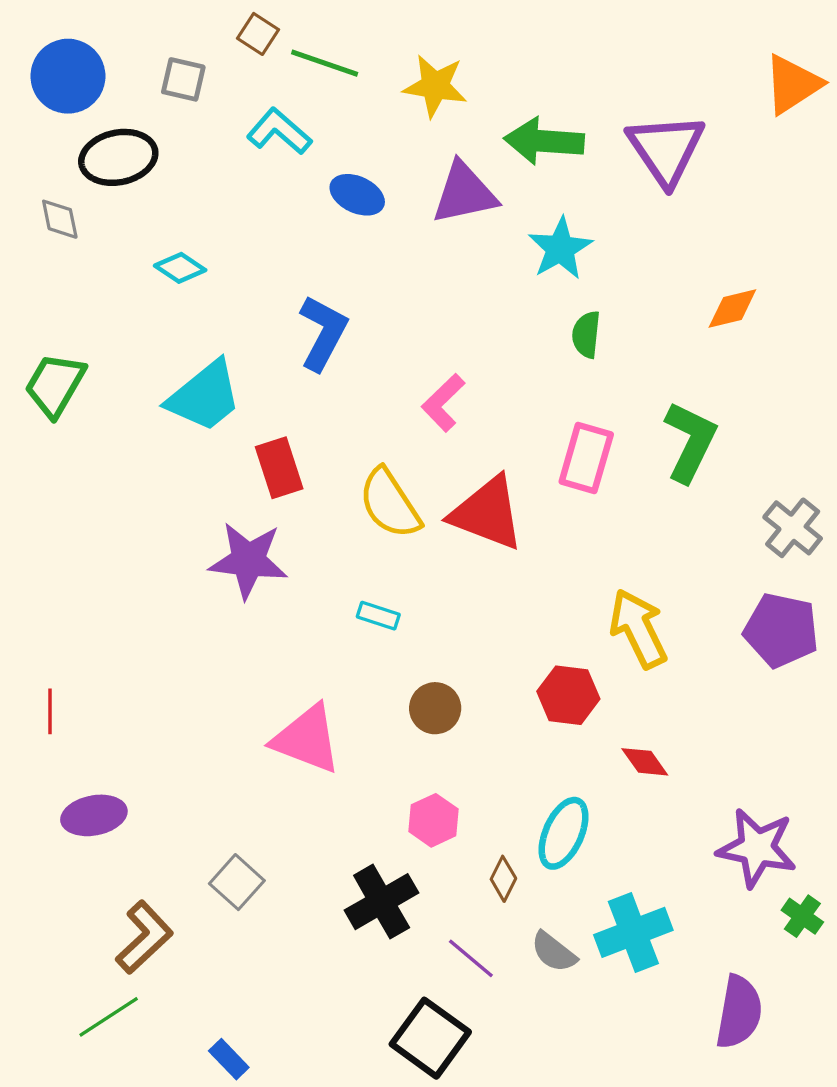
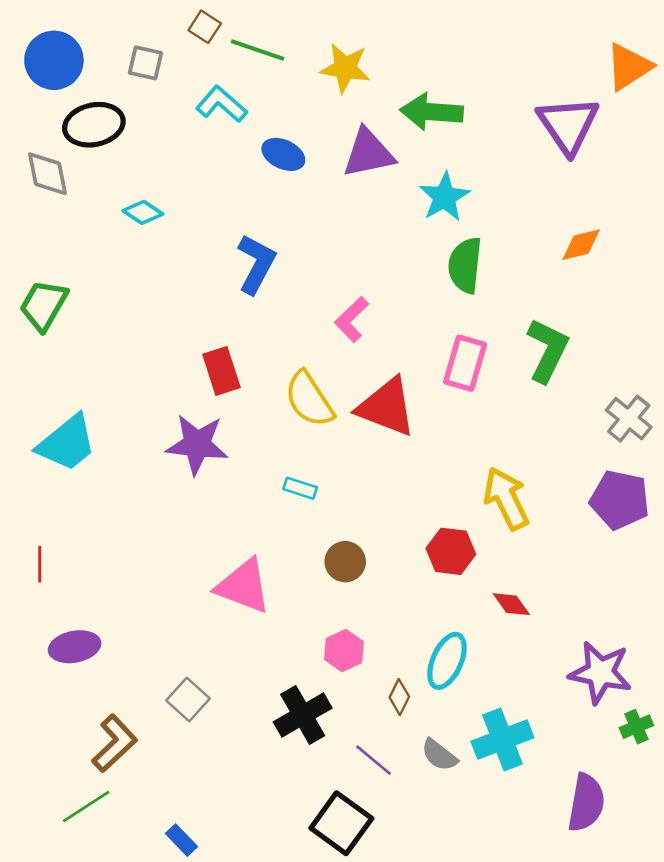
purple triangle: (666, 149) -> (568, 125), moved
gray diamond: (60, 219) -> (47, 174), size x1.4
green semicircle: (586, 335) -> (465, 265), size x1.5
cyan trapezoid: (204, 396) -> (67, 443), moved
green cross: (802, 916) -> (636, 727), turned 32

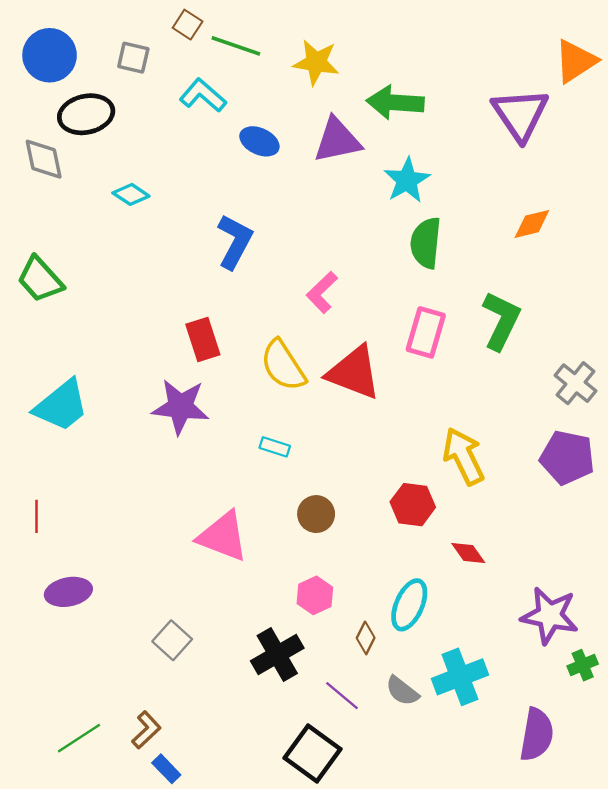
green trapezoid: (44, 305) -> (40, 279), turned -72
brown L-shape: (115, 743) -> (146, 730), moved, size x0.7

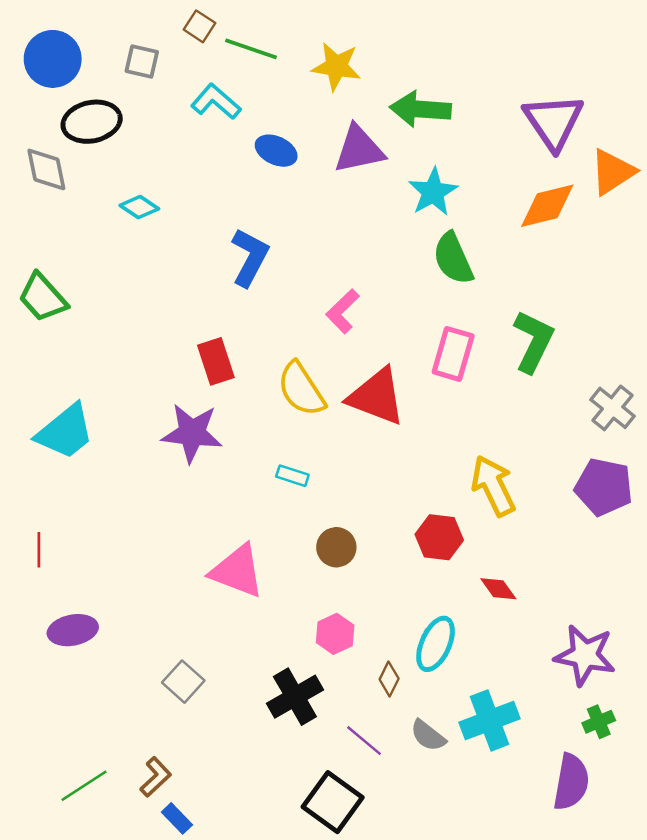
orange triangle: (576, 61) -> (613, 172), moved
orange diamond: (532, 224) -> (547, 206), moved, size x1.4
green semicircle: (426, 243) -> (453, 259), turned -30
green cross: (583, 665) -> (599, 722), moved

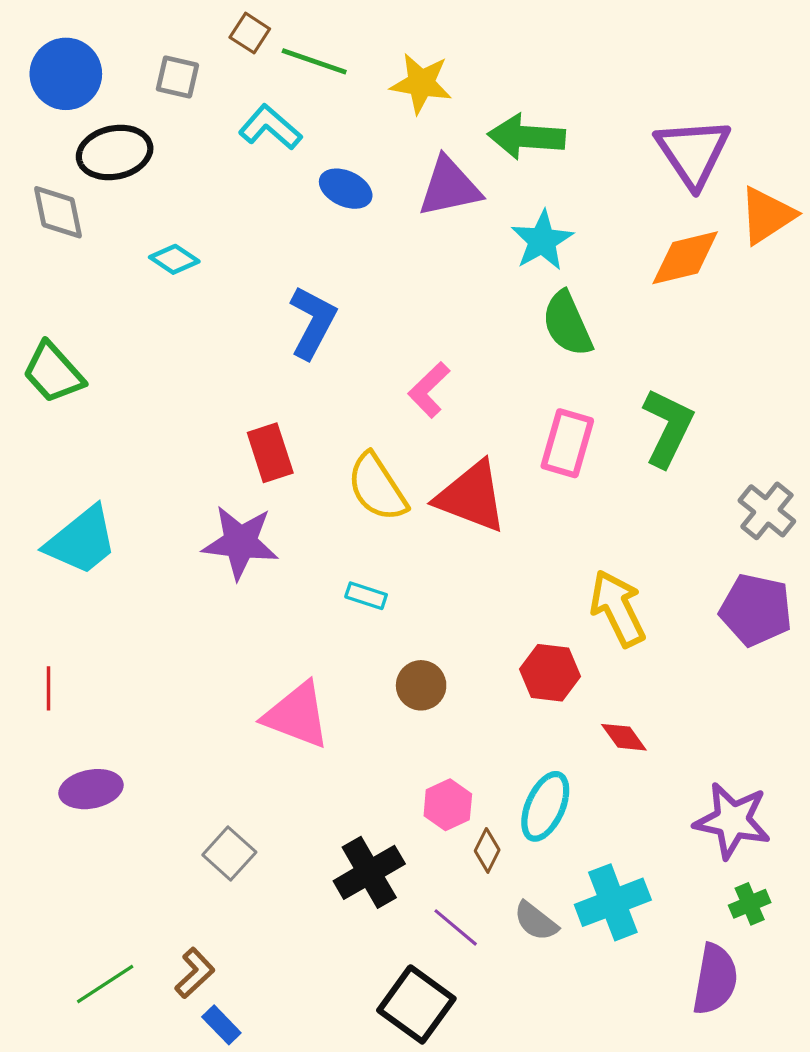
pink hexagon: (335, 634) -> (448, 805), moved

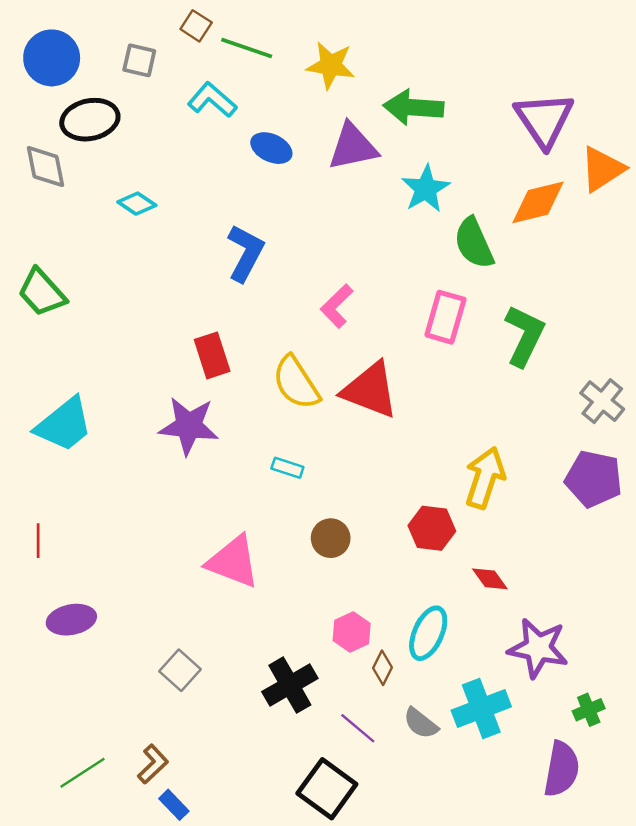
green semicircle: (567, 324) -> (474, 243), moved
pink rectangle: (567, 443) -> (445, 317), moved
yellow arrow: (618, 608) -> (485, 478), turned 44
purple star: (732, 821) -> (538, 648), moved

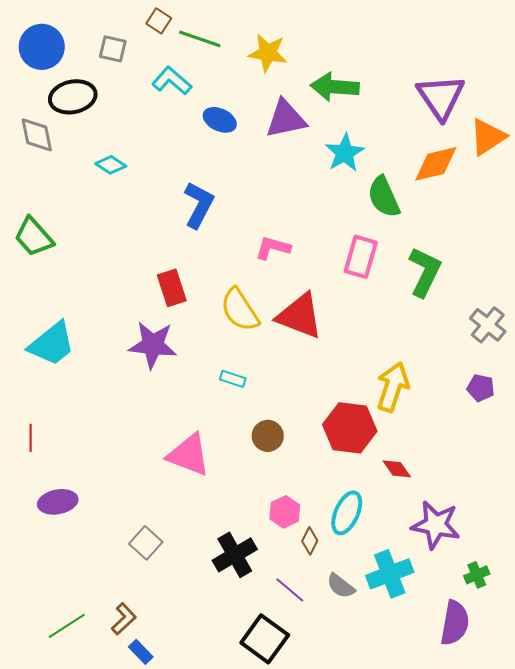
pink L-shape: (337, 306) -> (273, 248), turned 60
purple pentagon: (594, 479) -> (481, 388), size x0.6
red hexagon: (432, 528) -> (350, 428), size x1.4

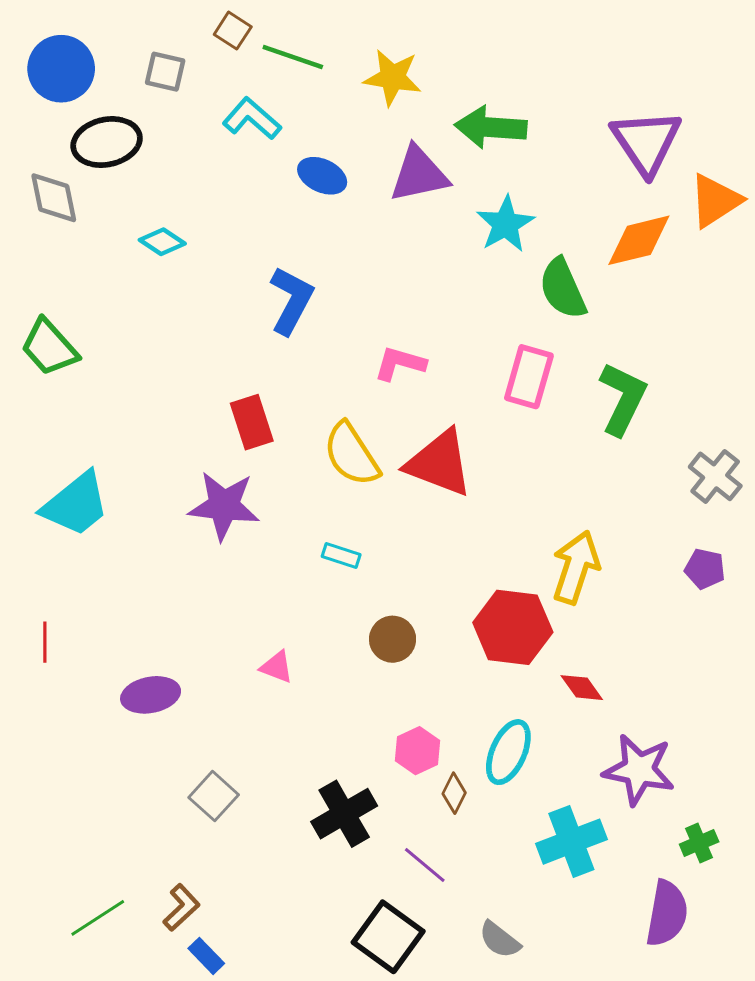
pink triangle: (189, 455) -> (277, 667), size x0.5
purple ellipse: (58, 502) -> (151, 695), moved
gray semicircle: (341, 586) -> (500, 940), moved

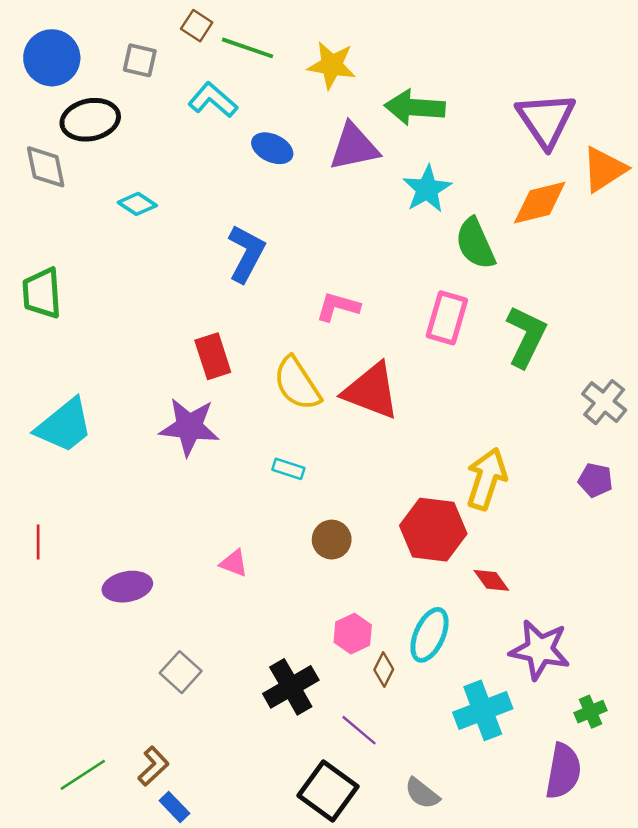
green trapezoid: (49, 347) -> (42, 293), turned 38

